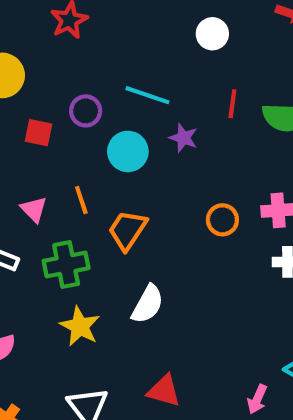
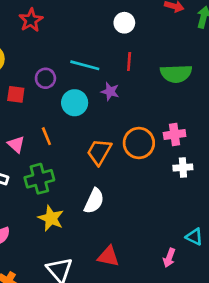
red line: (232, 104) -> (129, 61), moved
orange circle: (222, 220) -> (139, 143), size x1.5
orange trapezoid: (127, 230) -> (99, 152), moved

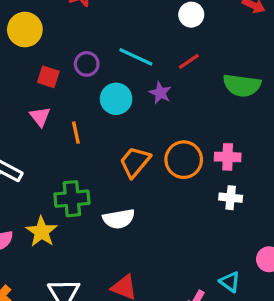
red line: (129, 61) -> (189, 61), turned 42
pink triangle: (16, 144) -> (40, 117), moved
green cross: (39, 179) -> (72, 199), moved
white semicircle: (94, 201) -> (119, 219), turned 45
yellow star: (51, 218) -> (42, 232), moved

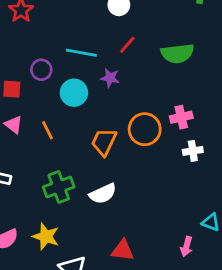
yellow star: (42, 232) -> (46, 236), moved

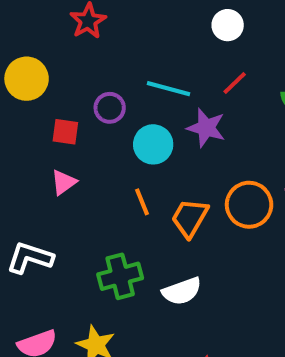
purple star: (110, 78) -> (206, 128), size x1.4
pink triangle: (14, 125) -> (64, 182), turned 42
orange line: (47, 130) -> (142, 202), moved

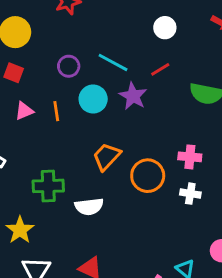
red square: (65, 132) -> (14, 73), moved
orange line: (142, 202) -> (56, 111), moved
orange circle: (249, 205) -> (148, 176), moved

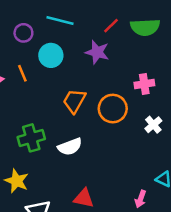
red line: (160, 69) -> (111, 26), moved
purple star: (133, 96) -> (97, 52), moved
white cross: (190, 194) -> (153, 125), moved, turned -36

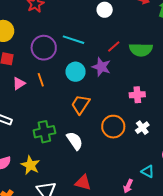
purple circle: (23, 33) -> (44, 48), size x1.6
cyan circle: (51, 55) -> (76, 72), moved
orange circle: (113, 109) -> (113, 127), moved
white semicircle: (70, 147) -> (75, 141), turned -108

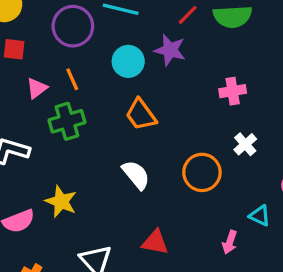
orange trapezoid: (81, 105) -> (141, 115), turned -65
orange circle: (113, 127) -> (202, 172), moved
green cross: (44, 132) -> (67, 121), moved
yellow star: (30, 165) -> (61, 201), moved

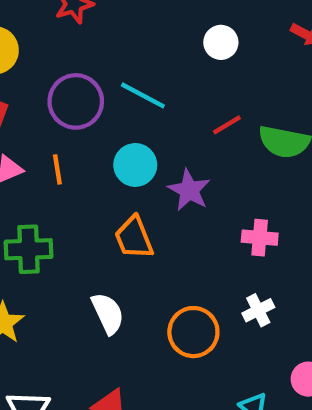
purple star: (170, 50) -> (189, 190), moved
green cross: (67, 121) -> (28, 249), moved

